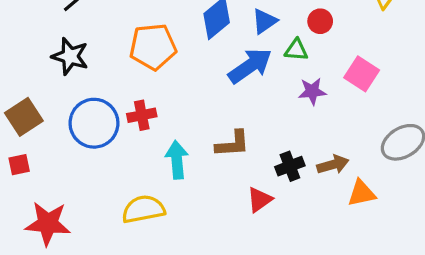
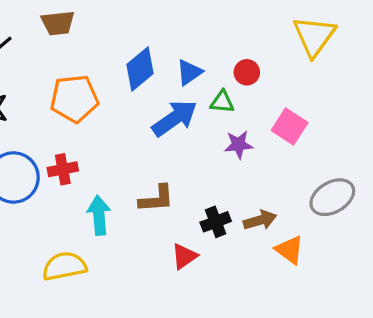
orange triangle: (362, 193) -> (290, 250), turned 48

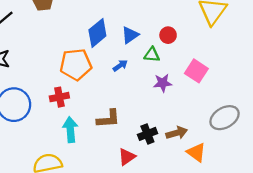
orange pentagon: (74, 99) -> (76, 64), moved
blue arrow: (175, 118) -> (120, 66), size x0.5
red cross: (63, 169) -> (59, 97), moved

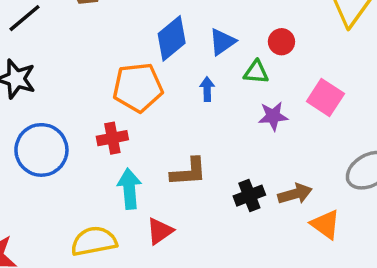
blue arrow: (120, 66) -> (207, 89), turned -56
red triangle: (127, 157) -> (160, 231), moved

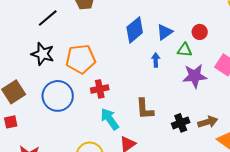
orange pentagon: (138, 87) -> (81, 59), moved
purple star: (273, 116) -> (195, 76), size x1.4
brown L-shape: (189, 172) -> (145, 109), turned 90
cyan arrow: (129, 189) -> (110, 119), turned -30

